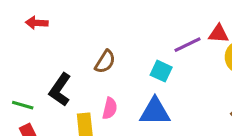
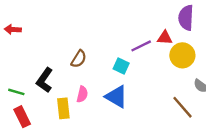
red arrow: (37, 23) -> (13, 29), moved
blue triangle: (155, 111) -> (116, 97), turned 30

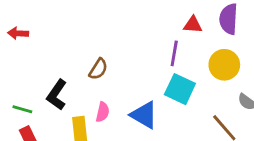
red triangle: (165, 38) -> (193, 25), moved
purple line: (141, 46) -> (174, 53), turned -54
cyan square: (121, 66) -> (180, 89), moved, size x1.5

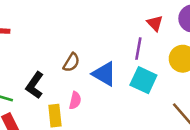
red triangle: (193, 25) -> (155, 23), turned 42
blue triangle: (144, 115) -> (104, 74), moved

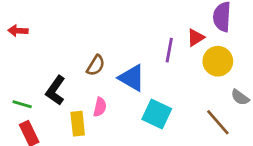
red triangle: (155, 23) -> (196, 38), moved, turned 42
cyan square: (143, 80) -> (157, 114), moved

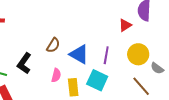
purple line: (169, 50) -> (106, 55), moved
yellow circle: (218, 61) -> (138, 54), moved
yellow rectangle: (78, 124) -> (73, 87), moved

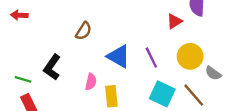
brown semicircle: (53, 45) -> (84, 31), moved
purple line: (106, 55) -> (151, 58), turned -36
cyan square: (97, 80) -> (162, 94), moved

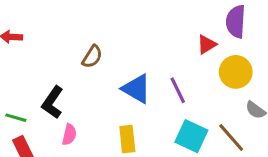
yellow circle: (190, 56) -> (236, 72), moved
pink semicircle: (91, 82) -> (69, 135), moved

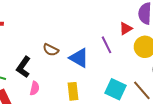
brown semicircle: (92, 57) -> (51, 50), moved, turned 84
purple line: (178, 90) -> (106, 45), moved

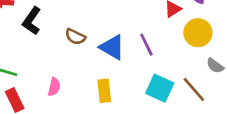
purple line: (106, 45) -> (146, 45), moved
black L-shape: (23, 67) -> (32, 21), moved

